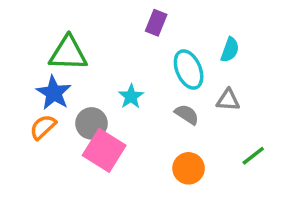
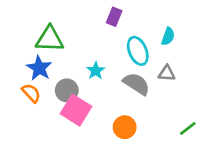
gray semicircle: (187, 114) -> (136, 84), size x1.5
orange semicircle: (43, 127) -> (31, 93), turned 90
green line: (253, 156) -> (188, 129), moved
orange circle: (189, 168) -> (125, 127), moved

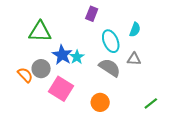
blue star: (39, 68) -> (62, 55), moved
gray circle: (67, 90) -> (41, 69), moved

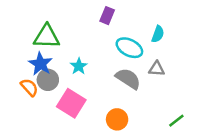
cyan ellipse: (111, 41) -> (129, 48), turned -40
blue star: (62, 55) -> (40, 64), moved
cyan star: (77, 57) -> (79, 66), moved

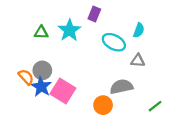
green triangle: (47, 37) -> (41, 32), size x0.6
blue star: (40, 64) -> (41, 87), moved
cyan star: (79, 66) -> (69, 30), moved, size x1.5
gray semicircle: (128, 79) -> (121, 87), moved, turned -45

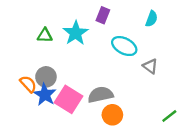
cyan semicircle: (139, 30) -> (152, 19), moved
gray triangle: (138, 61) -> (150, 66), turned 32
gray semicircle: (121, 87) -> (101, 95), moved

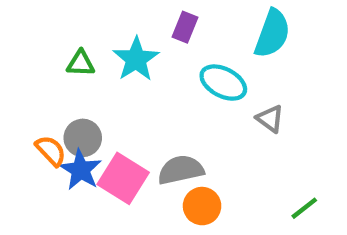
cyan semicircle: (152, 19) -> (272, 34), size x1.6

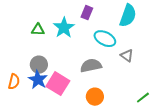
orange semicircle: (51, 151) -> (14, 82), moved, turned 56
gray semicircle: (181, 170) -> (91, 66), moved

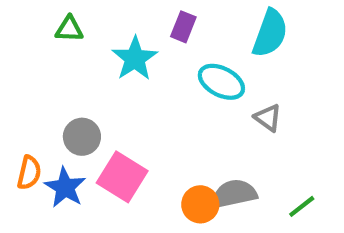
green triangle: (38, 30) -> (69, 29), moved
gray semicircle: (91, 66) -> (234, 194), moved
blue star: (38, 80) -> (65, 187), moved

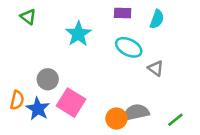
purple rectangle: (183, 27) -> (123, 13), moved, turned 70
green triangle: (69, 29) -> (28, 17), moved, turned 35
cyan semicircle: (270, 33) -> (157, 19), size x0.7

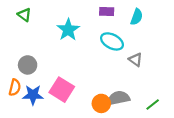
gray circle: (48, 79) -> (28, 65), moved
blue star: (38, 109) -> (33, 95), turned -30

